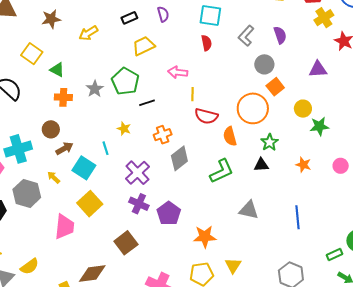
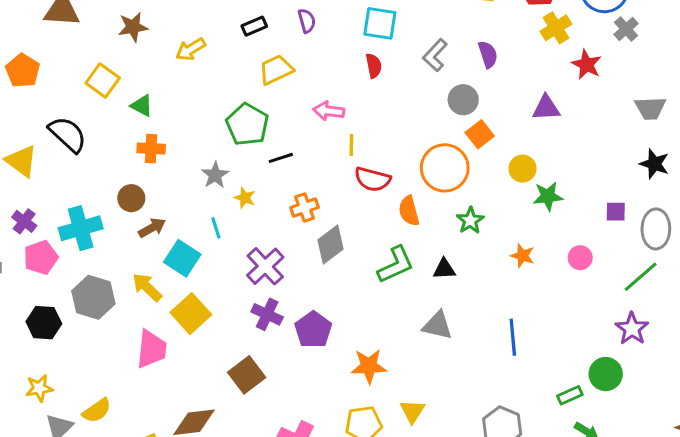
gray star: (95, 89) -> (215, 175), moved
black triangle: (261, 165) -> (444, 269), moved
yellow arrow: (54, 177) -> (147, 287), moved, size x1.5

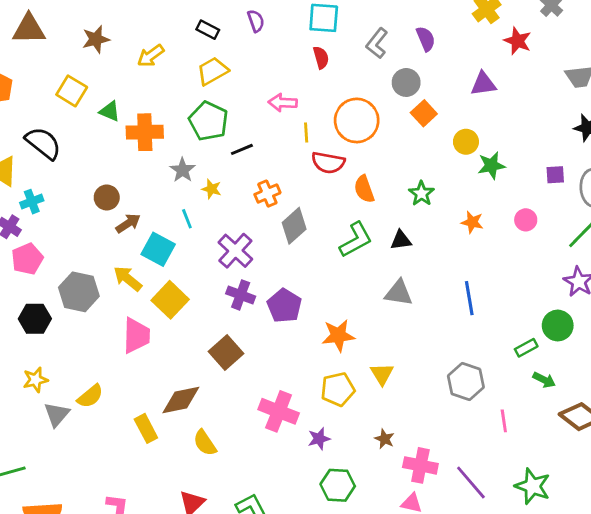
black rectangle: (254, 26) -> (208, 30), turned 55
yellow trapezoid: (276, 70) -> (213, 71), moved
orange cross: (151, 149) -> (145, 132), moved, size x1.4
orange circle: (445, 168) -> (357, 120), moved
cyan cross: (81, 228) -> (32, 202), moved, size x0.6

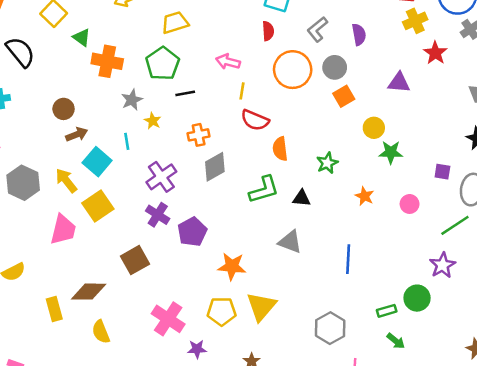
orange circle: (357, 120) -> (293, 70), moved
yellow triangle: (382, 374) -> (261, 306), size x1.5

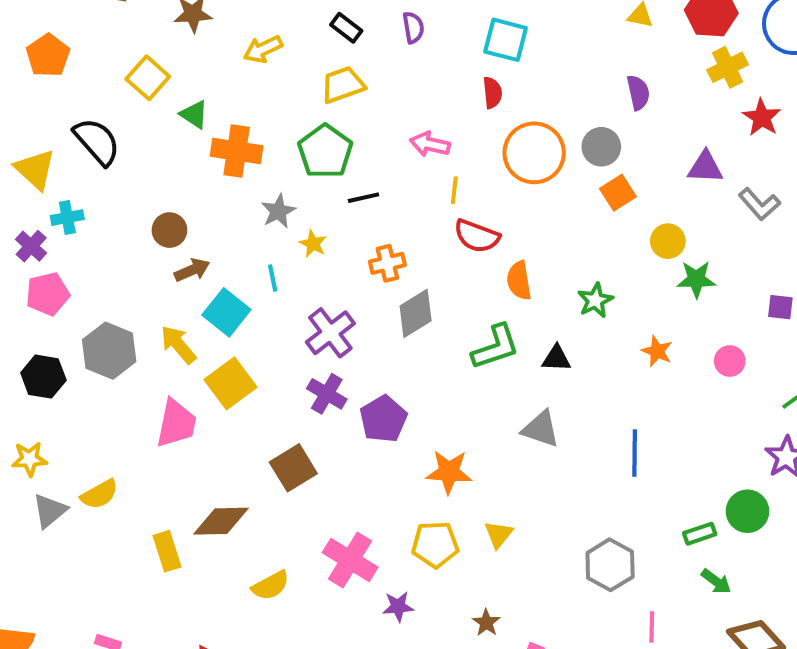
gray L-shape: (317, 29) -> (759, 204), moved, turned -90
yellow triangle: (261, 306) -> (499, 534), size x0.6
yellow semicircle: (101, 332) -> (271, 585), moved, turned -95

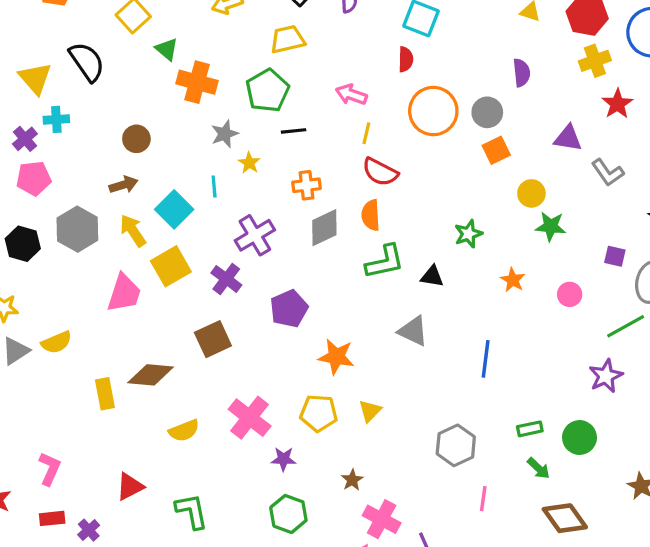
brown arrow: (192, 270) -> (124, 185), moved
orange semicircle: (519, 281) -> (371, 215), moved
purple cross: (327, 394) -> (226, 279), moved
green circle: (747, 511) -> (579, 438), moved

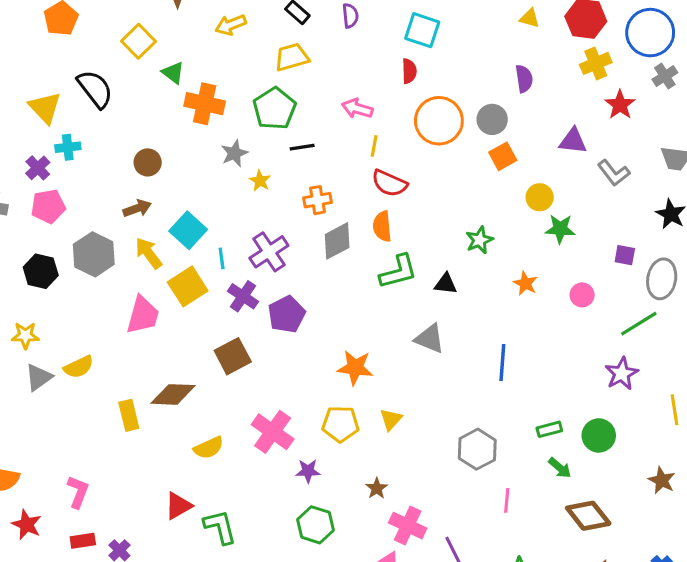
cyan line: (214, 186) -> (222, 258), moved
purple pentagon: (289, 309) -> (287, 314), moved
red triangle: (130, 487) -> (178, 506), moved

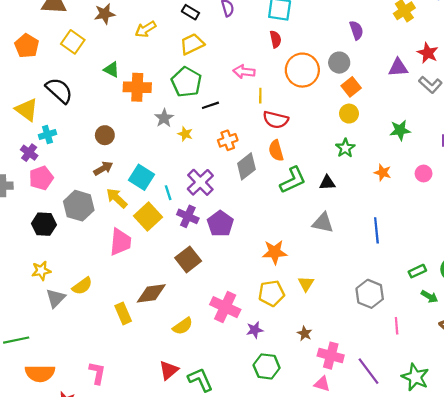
yellow square: (139, 41) -> (73, 42), moved
red star: (620, 105) -> (428, 53), moved
yellow circle: (540, 197) -> (349, 114), moved

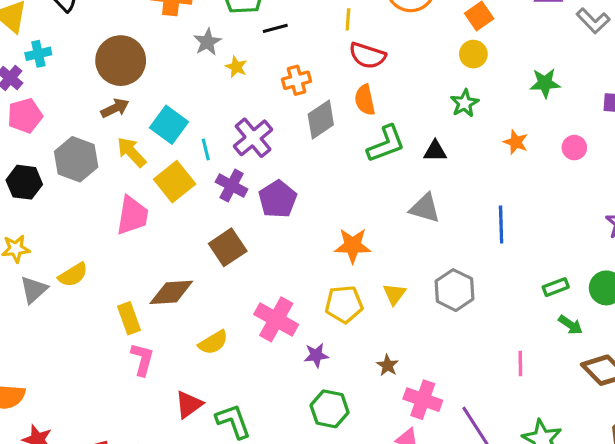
brown circle: (105, 135) -> (121, 61), size x1.8
gray hexagon: (370, 294) -> (454, 290), moved
pink L-shape: (97, 373) -> (142, 359), moved

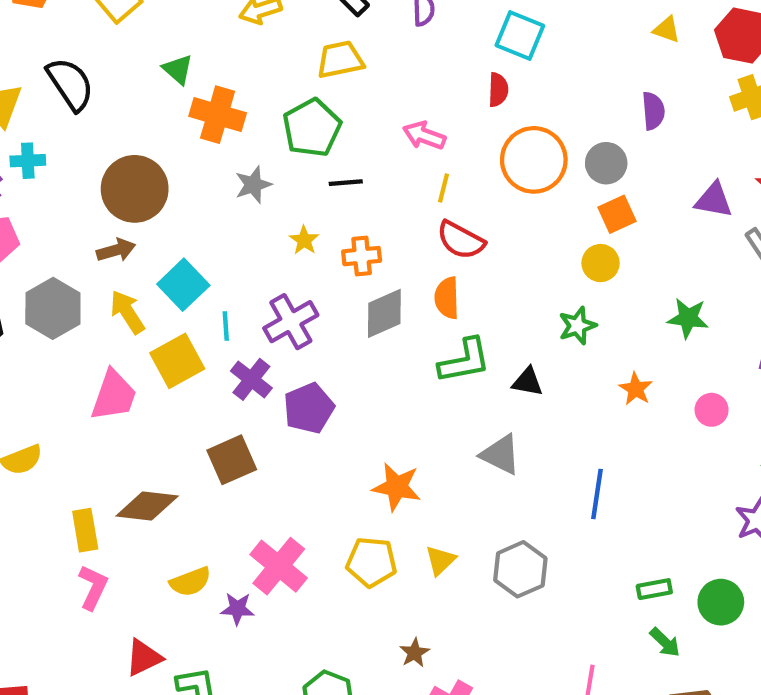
yellow star: (236, 67) -> (304, 240), moved
purple star: (316, 355) -> (237, 609), moved

